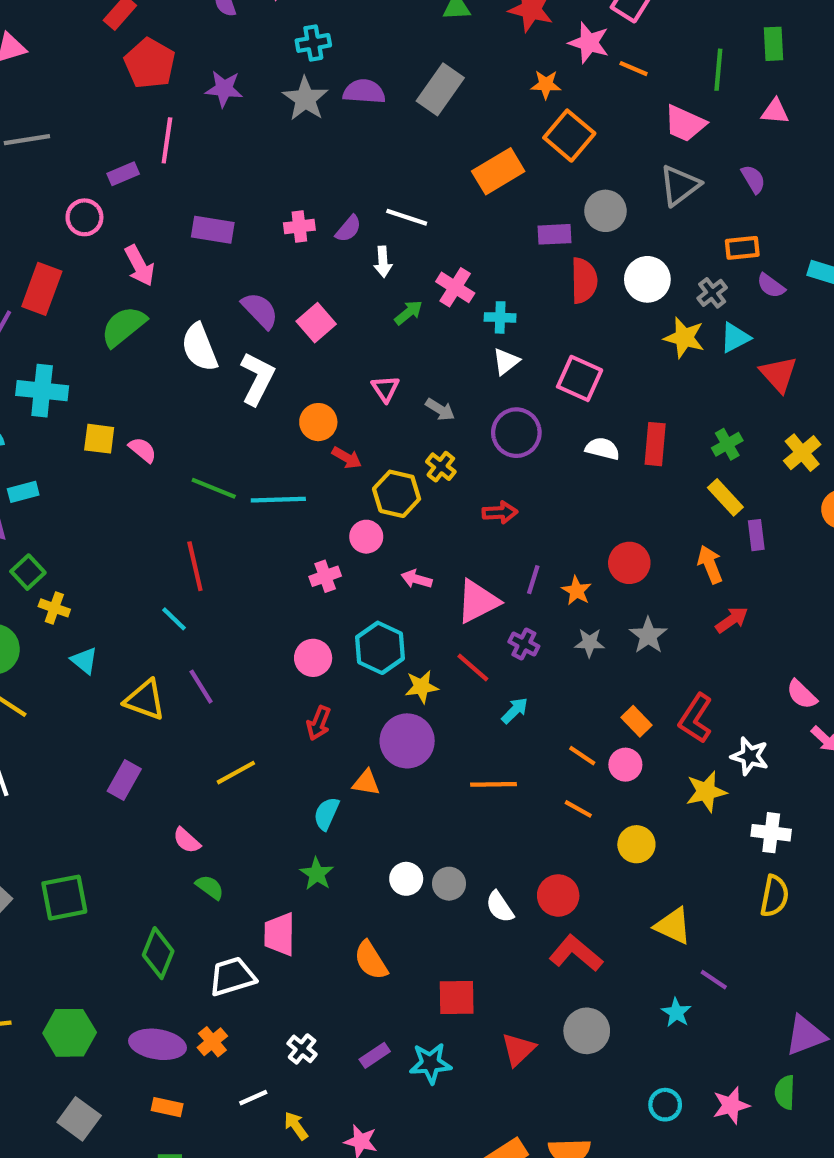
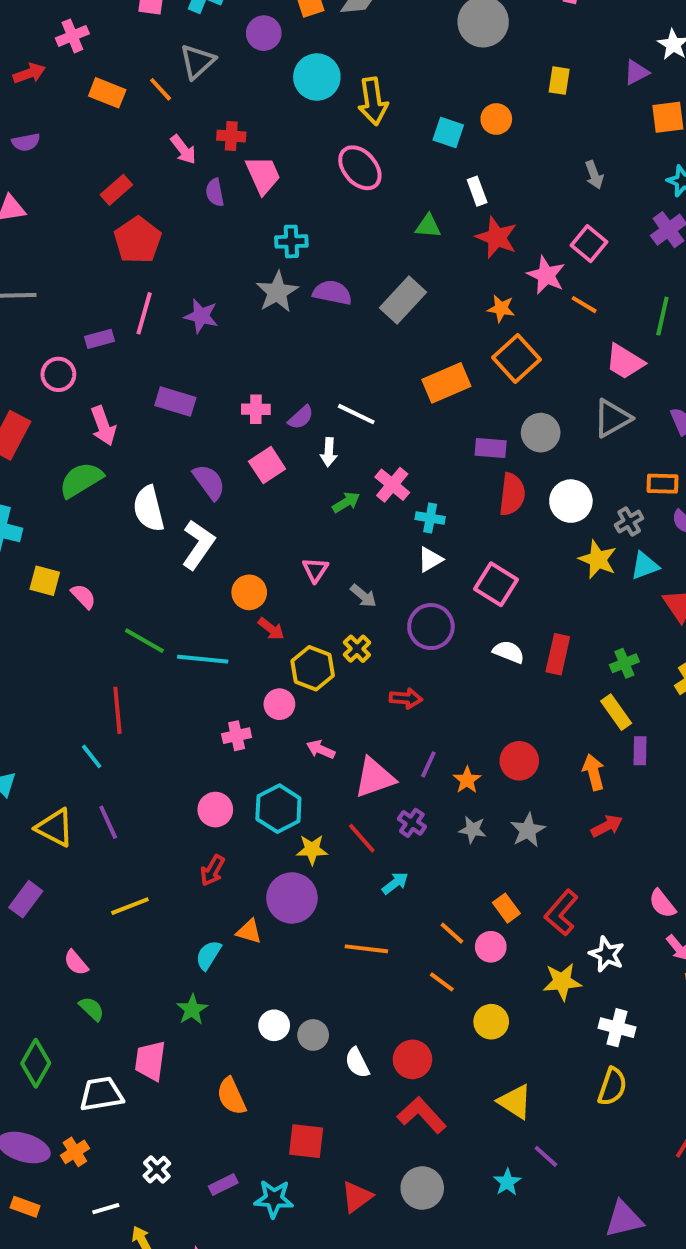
purple star: (224, 89) -> (201, 316), moved
pink square: (316, 323) -> (267, 465), moved

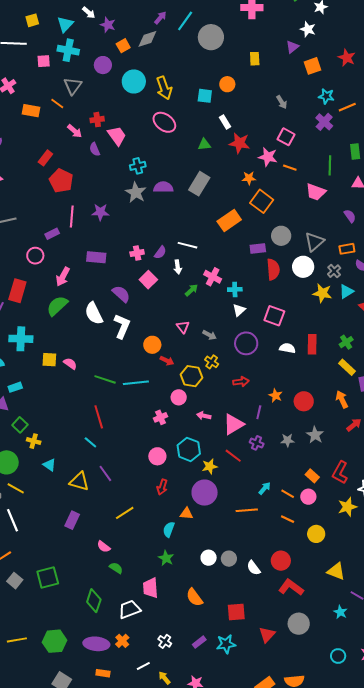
gray triangle: (612, 418) -> (314, 242), moved
pink arrow: (103, 426) -> (63, 277), turned 60
orange star: (467, 780) -> (276, 396), moved
cyan arrow: (395, 883) -> (265, 488), moved

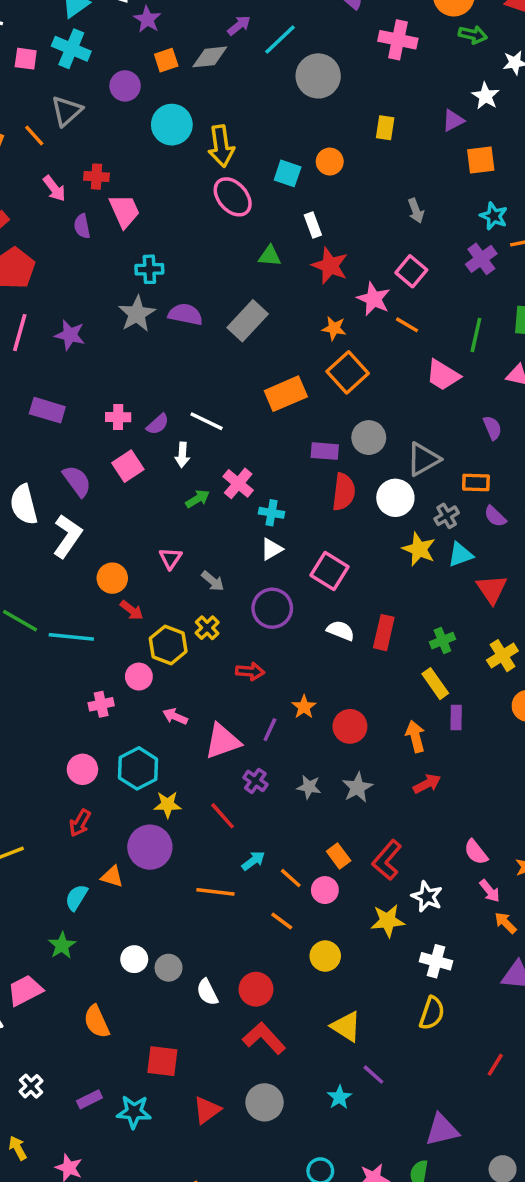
pink ellipse: (164, 122) -> (233, 197), moved
red line: (233, 456) -> (223, 816), moved
pink trapezoid: (150, 588) -> (25, 990), turned 55

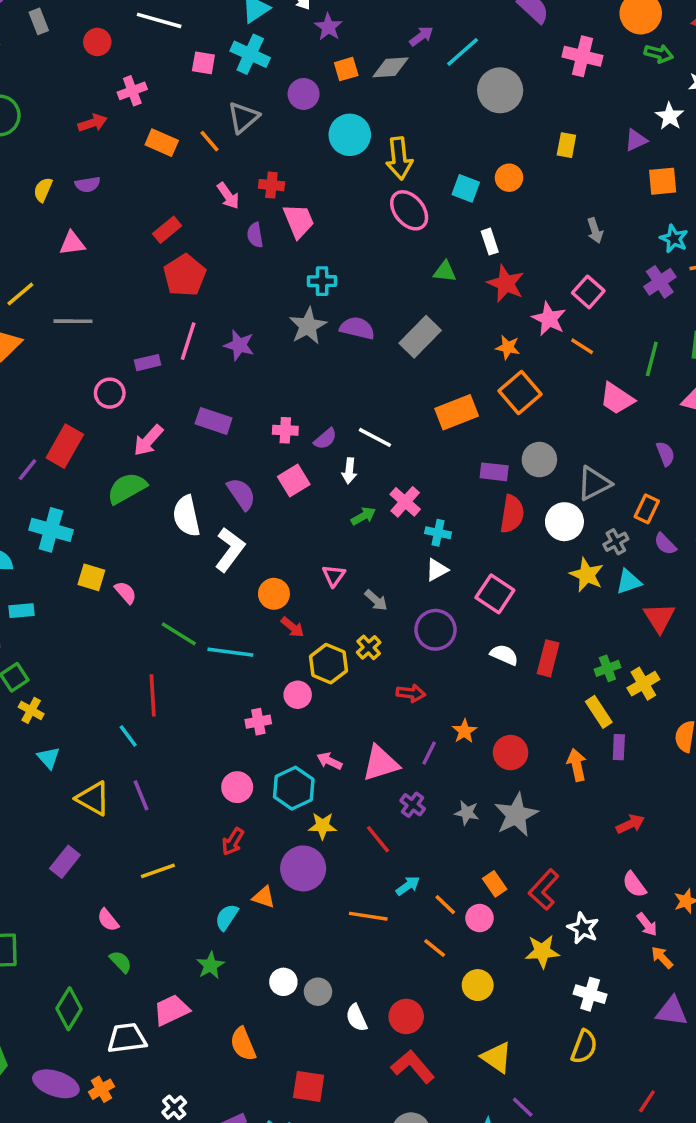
orange rectangle: (476, 482) -> (647, 509), turned -68
yellow cross: (502, 656) -> (643, 684), moved
pink arrow: (175, 716) -> (329, 761), moved
red arrow: (427, 784) -> (630, 824), moved
gray star: (357, 787) -> (516, 815), size x1.4

